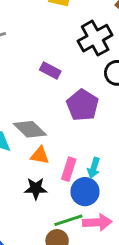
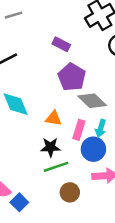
purple pentagon: (82, 105) -> (72, 77), moved
gray diamond: (30, 129) -> (92, 101), moved
green line: (68, 220) -> (56, 167), moved

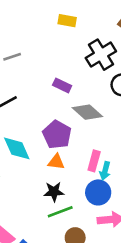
purple pentagon: (72, 77) -> (57, 135), moved
gray diamond: (92, 101) -> (87, 112), moved
pink rectangle: (79, 130) -> (94, 161), moved

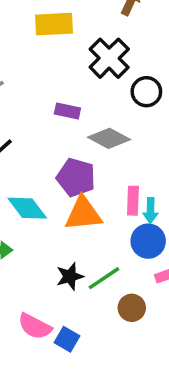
yellow rectangle: (67, 21) -> (54, 24), size x1.5
orange triangle: (56, 162) -> (83, 214), size x1.6
black star: (54, 192) -> (70, 276), moved

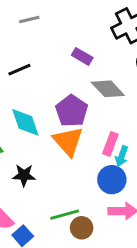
orange triangle: (83, 214) -> (68, 141), turned 36
black star: (70, 276) -> (24, 175), moved
green line: (104, 278) -> (65, 215), moved

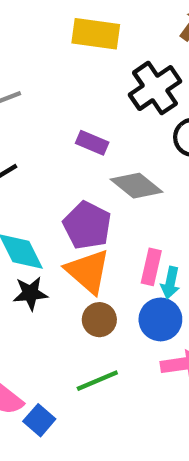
black star: (24, 175) -> (30, 293), moved
brown circle: (82, 228) -> (99, 320), moved

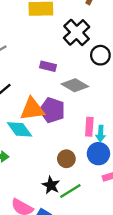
orange triangle: (88, 271) -> (32, 109), moved, turned -40
black star: (30, 293) -> (51, 185), moved, turned -30

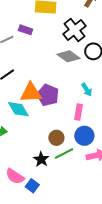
purple rectangle: (48, 66) -> (25, 30), moved
gray diamond: (75, 85) -> (68, 56), moved
cyan arrow: (101, 133) -> (87, 90), moved, turned -40
green line: (70, 191) -> (64, 154), moved

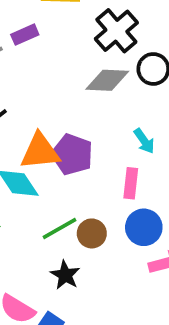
purple rectangle: (25, 30) -> (25, 35), turned -40
gray diamond: (68, 56) -> (107, 80), turned -30
green line: (64, 154) -> (59, 229), moved

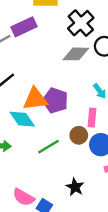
purple rectangle: (25, 35) -> (24, 27), size x1.5
brown circle: (92, 233) -> (79, 135), moved
black star: (65, 275) -> (75, 187), moved

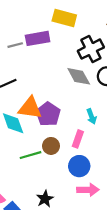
gray diamond: (76, 54) -> (79, 76), turned 45
brown circle: (79, 135) -> (51, 146), moved

